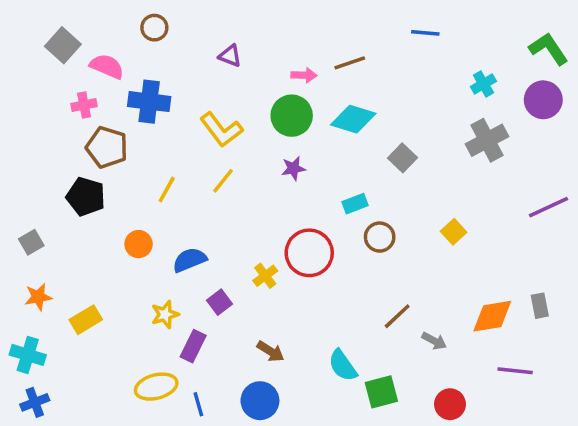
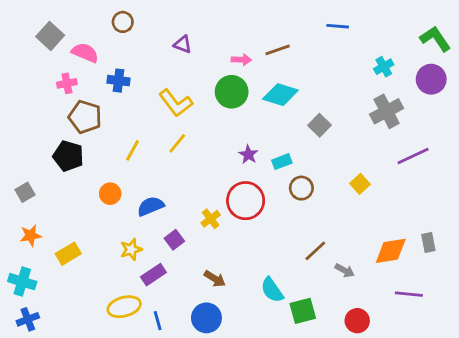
blue cross: (149, 102) -> (119, 81), size x0.7
purple star: (293, 168) -> (248, 155), moved, turned -30
purple line: (549, 207) -> (413, 156), moved
purple rectangle: (193, 346) -> (153, 275), turned 30

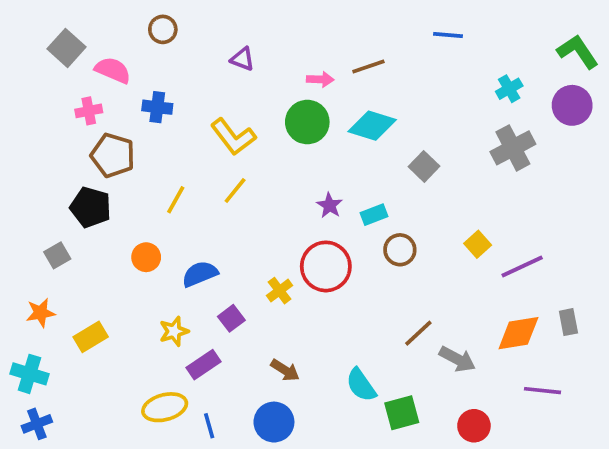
purple line: (413, 156) -> (522, 266), moved
gray square: (25, 192) -> (57, 255), moved
gray arrow: (345, 270) -> (457, 359), size x1.4

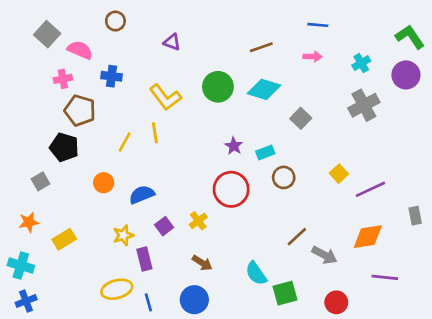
pink arrow: (320, 79) -> (313, 57), moved
yellow line: (235, 191) -> (155, 133), moved, turned -48
yellow cross: (279, 291) -> (198, 221), moved
gray rectangle: (568, 322) -> (415, 216), moved
purple rectangle: (204, 365) -> (144, 259), turned -70

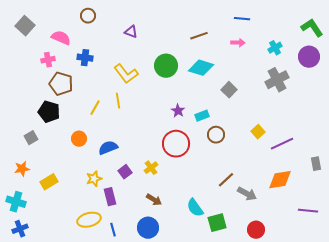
gray square: (47, 34) -> (25, 26), moved
purple line: (385, 277) -> (308, 211), moved

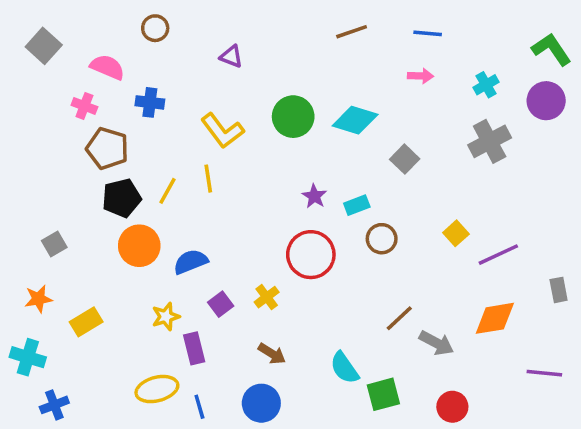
brown line: (199, 36) -> (352, 32), moved
pink cross: (48, 60) -> (84, 106), turned 32
black pentagon: (49, 112) -> (122, 198), moved, turned -30
orange circle: (79, 139) -> (139, 246), size x1.5
blue cross: (20, 229) -> (54, 405), moved

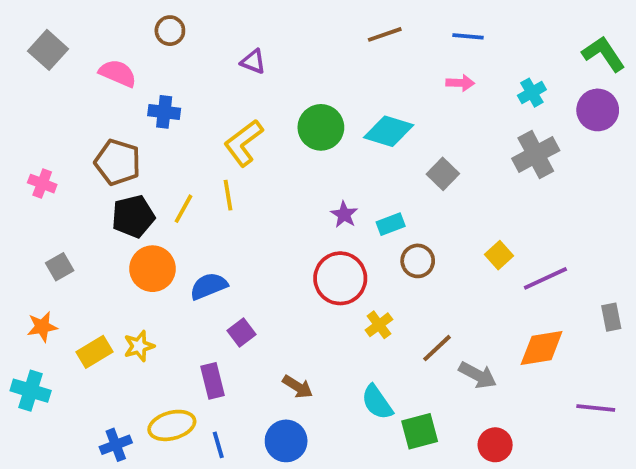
pink cross: (84, 106) -> (42, 184), moved
yellow L-shape: (222, 131) -> (243, 143), turned 90
yellow cross: (267, 297) -> (379, 325), moved
yellow star: (166, 317) -> (139, 346), moved
blue cross: (54, 405) -> (116, 445), moved

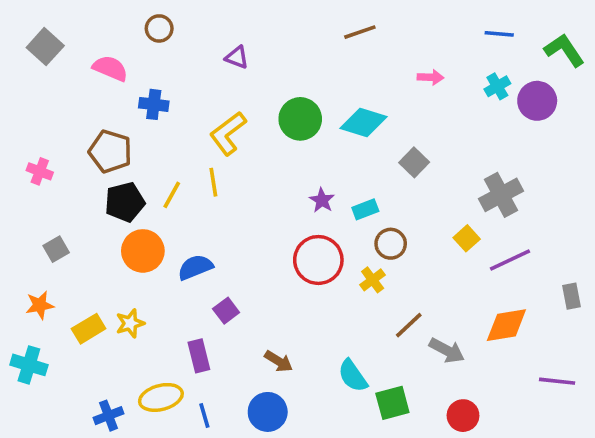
blue line: (468, 36) -> (499, 34), moved
purple circle: (598, 110) -> (537, 101), moved
gray cross: (536, 154) -> (501, 195), moved
yellow cross: (379, 325) -> (373, 280), moved

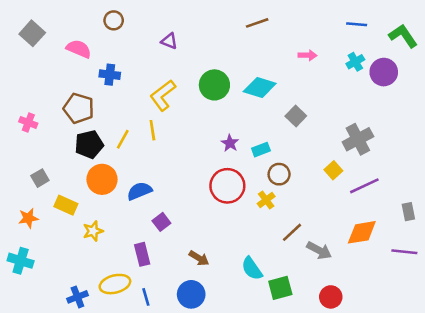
yellow rectangle: (89, 329) -> (66, 205), moved, turned 55
purple line: (557, 381) -> (404, 252), moved

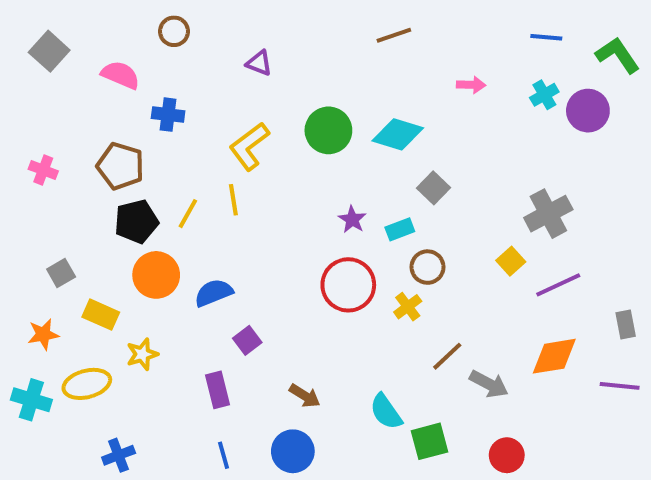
gray square: (296, 116) -> (433, 188), moved
pink cross: (28, 122) -> (43, 170), moved
yellow ellipse: (115, 284) -> (87, 384), moved

